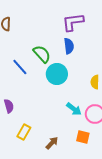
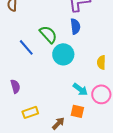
yellow rectangle: (24, 132) -> (30, 112), turned 42
orange square: (83, 137) -> (77, 111), moved

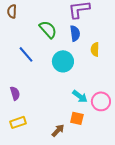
green semicircle: (48, 34) -> (48, 29), moved
yellow semicircle: (101, 62) -> (95, 49), moved
yellow rectangle: (30, 112) -> (18, 122), moved

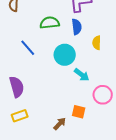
green semicircle: (48, 29) -> (50, 23), turned -54
purple semicircle: (15, 93) -> (17, 87), size x1.5
cyan arrow: (80, 96) -> (82, 75), moved

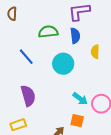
cyan arrow: (82, 75) -> (80, 99), moved
purple semicircle: (17, 87) -> (28, 96), moved

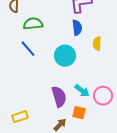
green semicircle: (48, 32) -> (33, 24), moved
purple semicircle: (28, 96) -> (59, 97), moved

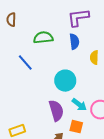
green semicircle: (33, 24) -> (43, 38), moved
cyan circle: (65, 56) -> (65, 81), moved

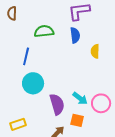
blue line: (25, 63) -> (26, 56), turned 54
cyan circle: (65, 81) -> (33, 83), moved

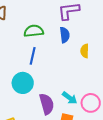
blue line: (26, 56) -> (33, 56), moved

